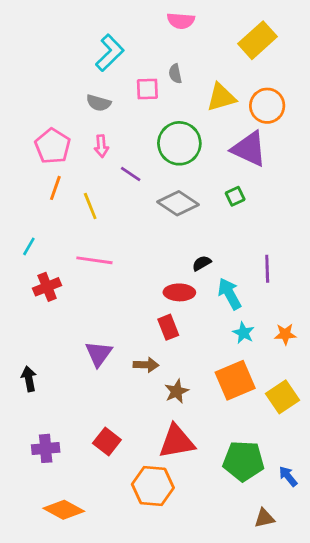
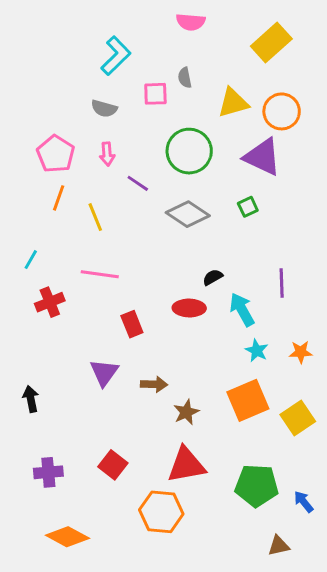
red rectangle: (168, 327) -> (132, 324), moved

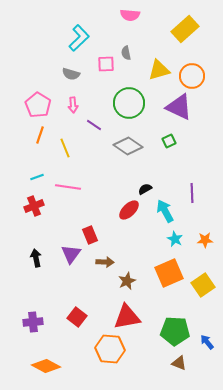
cyan line: (31, 260) -> (37, 177), moved, turned 40
red ellipse: (189, 308) -> (129, 210), turned -45
red rectangle: (132, 324) -> (90, 235), moved
black arrow: (31, 399) -> (36, 258), moved
brown triangle: (279, 546) -> (179, 363), moved, turned 35

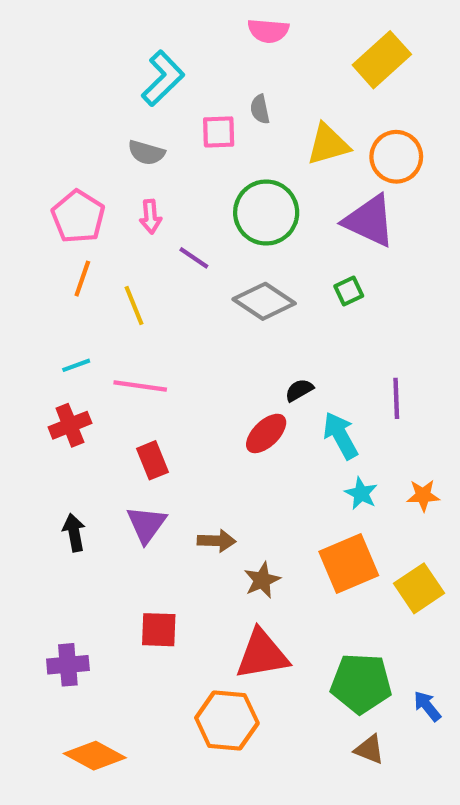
red rectangle: (90, 235) -> (153, 460), moved
red square: (77, 317) -> (159, 630), moved, turned -36

